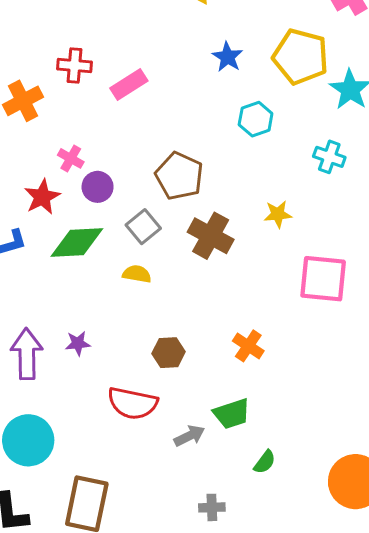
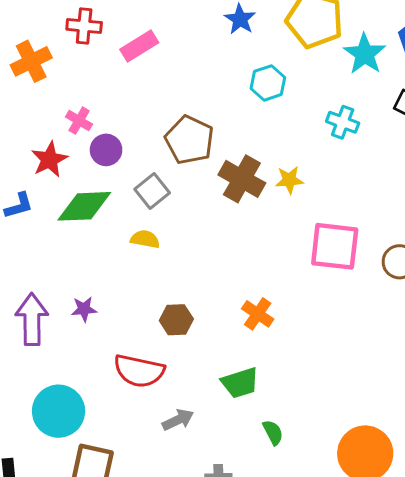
brown cross: (211, 236) -> (242, 179), moved
gray arrow: (189, 436) -> (178, 420), moved
cyan circle: (28, 440) -> (59, 411), moved
green semicircle: (265, 462) -> (273, 432), turned -65

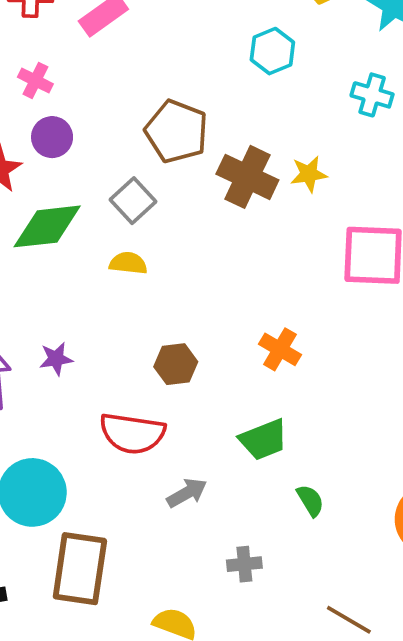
pink cross: (79, 121) -> (35, 80), moved
purple circle: (106, 150) -> (52, 137), moved

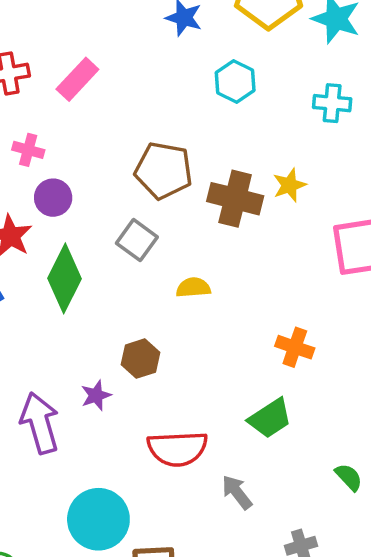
green diamond: (47, 226) -> (64, 278), turned -46
yellow semicircle: (128, 263) -> (193, 288), moved
brown hexagon: (176, 364) -> (141, 359), moved
green trapezoid: (263, 440) -> (270, 418), moved
gray arrow: (187, 493) -> (237, 492), turned -87

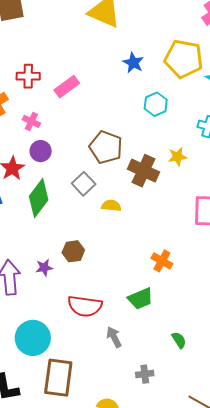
yellow star: (289, 185) -> (177, 157), moved
yellow semicircle: (193, 288) -> (111, 206), moved

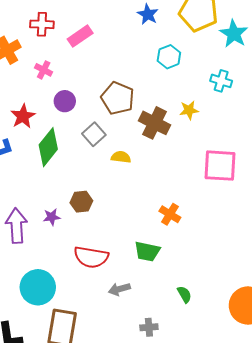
purple circle: (41, 151) -> (65, 101), moved
green trapezoid: (140, 299) -> (147, 251), turned 32
gray arrow: (114, 337) -> (119, 289), turned -80

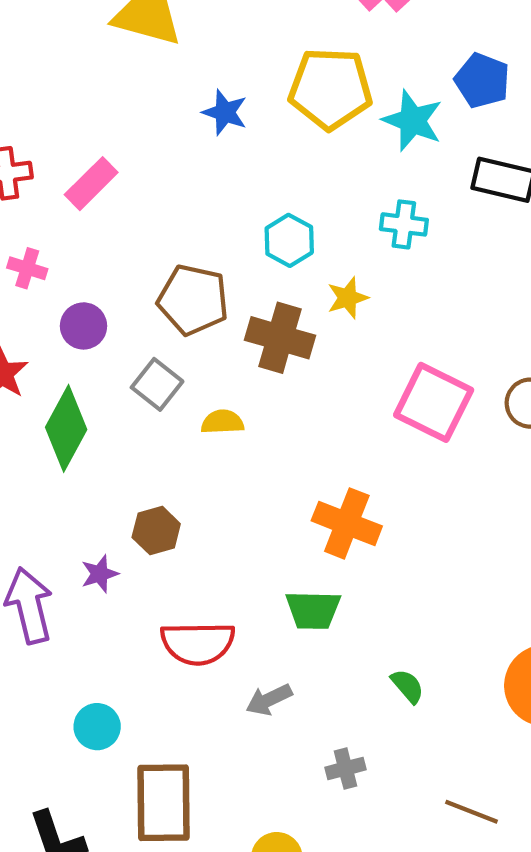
cyan hexagon: (169, 57) -> (289, 240), moved
pink square: (220, 166) -> (434, 402), turned 33
orange cross: (170, 214) -> (347, 523), size x1.4
cyan circle: (38, 287) -> (97, 727), size x0.6

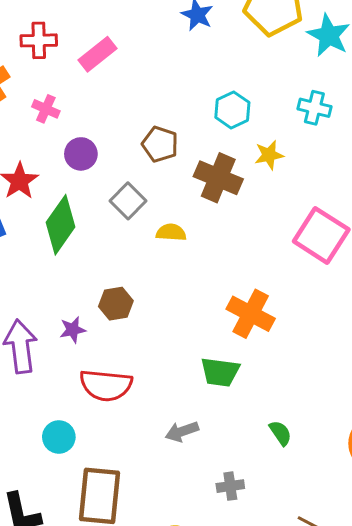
brown pentagon: (193, 300) -> (160, 144), size x0.7
red semicircle: (198, 643) -> (106, 385), moved

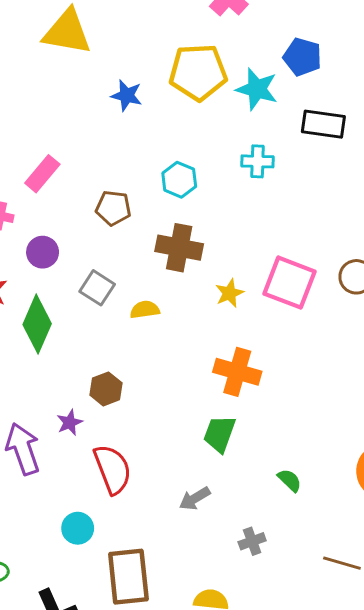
pink rectangle: (98, 54) -> (42, 174), moved
brown pentagon: (160, 144) -> (113, 208), moved
yellow star: (269, 155) -> (229, 293), moved
green trapezoid: (220, 372) -> (220, 434), turned 114
red semicircle: (106, 385) -> (113, 469), turned -105

